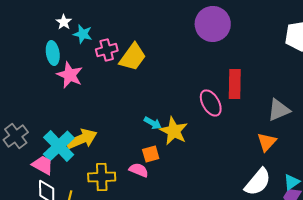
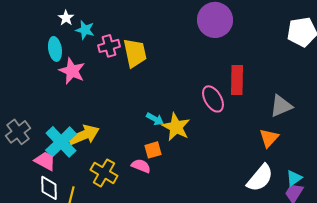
yellow trapezoid: (133, 57) -> (135, 53), turned -48
yellow cross: (102, 177) -> (104, 173), turned 32

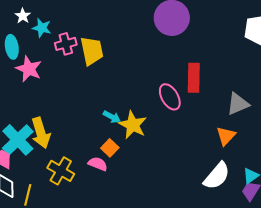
yellow arrow: (84, 135) -> (41, 133), turned 96
orange square: (153, 150) -> (110, 148), turned -30

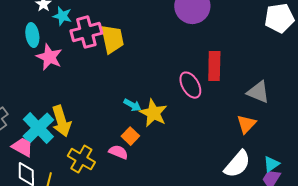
pink cross: (66, 44) -> (86, 32), size x1.4
gray triangle: (238, 104) -> (258, 92), turned 45

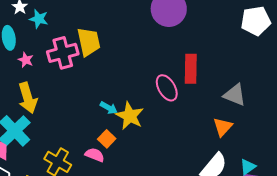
pink cross: (86, 32) -> (63, 53), moved
pink star: (49, 57) -> (26, 60), size x0.6
yellow arrow: (61, 121) -> (28, 98), moved

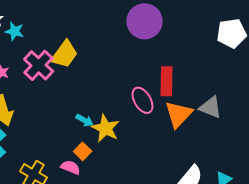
yellow trapezoid: (89, 42) -> (65, 54), turned 48
pink cross: (63, 53) -> (39, 65), turned -32
orange triangle: (223, 127) -> (179, 114), moved, size x1.4

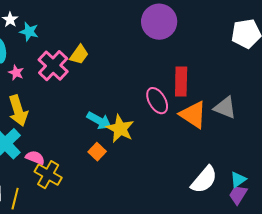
yellow trapezoid: (65, 54) -> (79, 55), size x0.7
orange triangle: (179, 114) -> (193, 115), turned -40
cyan arrow: (85, 120) -> (99, 121), size x1.4
pink semicircle: (71, 167) -> (35, 158), moved

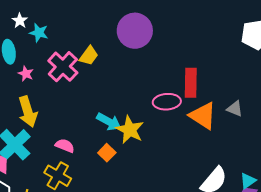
purple circle: (159, 22) -> (135, 31), moved
pink ellipse: (157, 101) -> (167, 102), turned -64
gray triangle: (225, 108) -> (235, 109), size x0.7
pink semicircle: (35, 158) -> (65, 146), moved

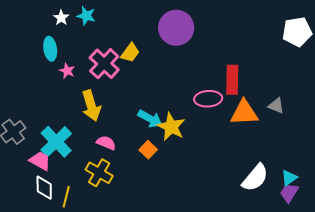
cyan star: (39, 33) -> (86, 16), moved
yellow arrow: (28, 112) -> (91, 106), moved
orange triangle: (203, 116) -> (244, 113), turned -36

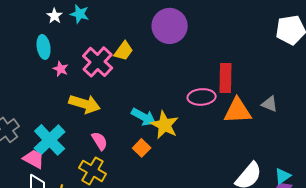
yellow arrow: (91, 106) -> (85, 104), turned -56
pink semicircle: (106, 143) -> (100, 141), turned 36

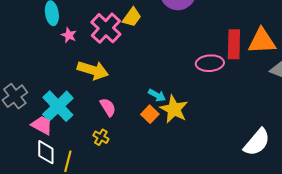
orange triangle: (238, 111) -> (262, 41), moved
cyan arrow: (144, 117) -> (157, 95), moved, size x0.7
yellow star: (165, 125) -> (174, 109), moved
yellow cross: (93, 171) -> (101, 137), size x0.6

